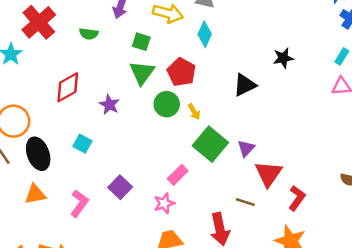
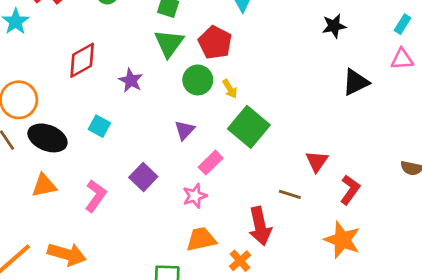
black triangle: (245, 85) -> (356, 82), moved
purple triangle: (246, 148) -> (185, 130), moved
black ellipse: (38, 154) -> (47, 138), turned -48
red triangle: (268, 174) -> (317, 161), size x0.7

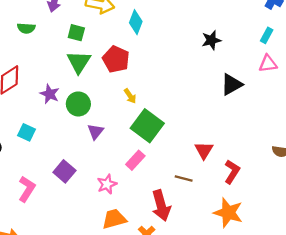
green circle: (198, 80) -> (78, 104), moved
pink rectangle: (211, 163) -> (135, 160), moved

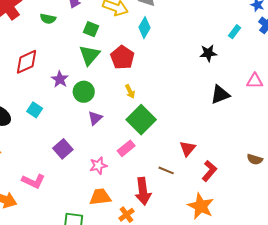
cyan rectangle: (267, 35) -> (235, 32), moved
pink L-shape: (27, 189) -> (33, 181), moved, turned 75

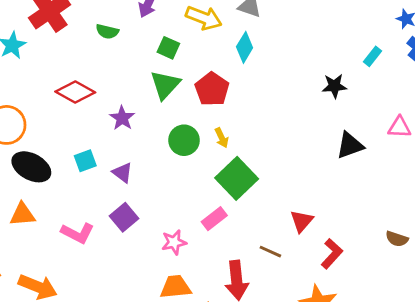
red diamond: (26, 62) -> (75, 92), turned 52
green circle: (84, 92) -> (184, 140), moved
cyan square: (35, 110) -> (85, 161), turned 35
purple triangle: (95, 118) -> (122, 173), moved, turned -42
pink L-shape: (33, 181) -> (78, 233), moved

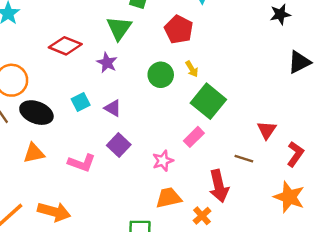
green triangle: (165, 85) -> (119, 28), moved

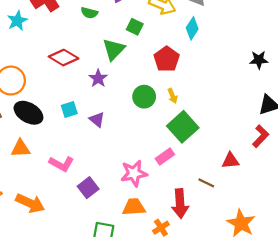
red triangle: (267, 130) -> (231, 161), turned 42
purple square: (119, 145) -> (88, 188), moved
red L-shape: (295, 154) -> (261, 136), moved
pink star: (163, 161) -> (134, 173), size x1.4

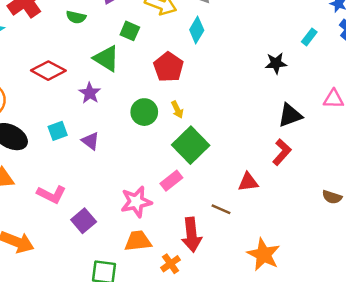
green triangle: (114, 49) -> (106, 58), turned -40

